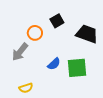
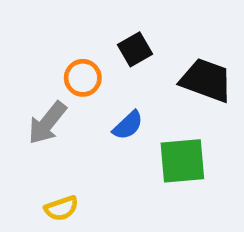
blue semicircle: (54, 64) -> (128, 125), moved

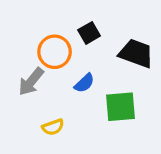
orange circle: (83, 78) -> (55, 52), size x1.4
yellow semicircle: (61, 208) -> (53, 127), moved

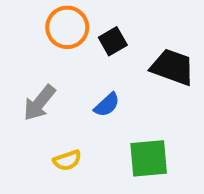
orange circle: (55, 52) -> (67, 27), moved
green square: (120, 107) -> (149, 158), moved

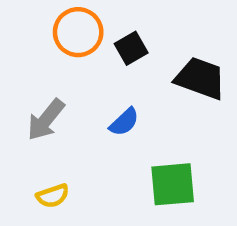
yellow semicircle: (67, 160) -> (53, 196), moved

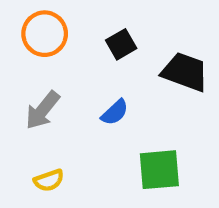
orange circle: (78, 32) -> (45, 34), moved

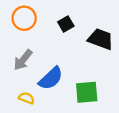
blue semicircle: (115, 112) -> (51, 78), moved, size x1.6
yellow semicircle: (49, 180) -> (26, 98), turned -140

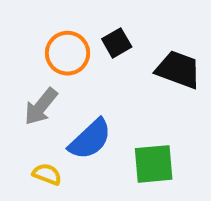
orange circle: (24, 18) -> (68, 53), moved

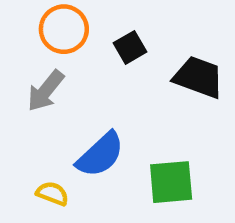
orange circle: (68, 53) -> (64, 29), moved
gray arrow: (41, 106) -> (46, 91), moved

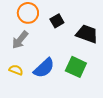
green square: (171, 182) -> (76, 67), moved, turned 30
yellow semicircle: (52, 193) -> (16, 70), moved

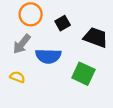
blue semicircle: (44, 68) -> (48, 56), moved, turned 45

